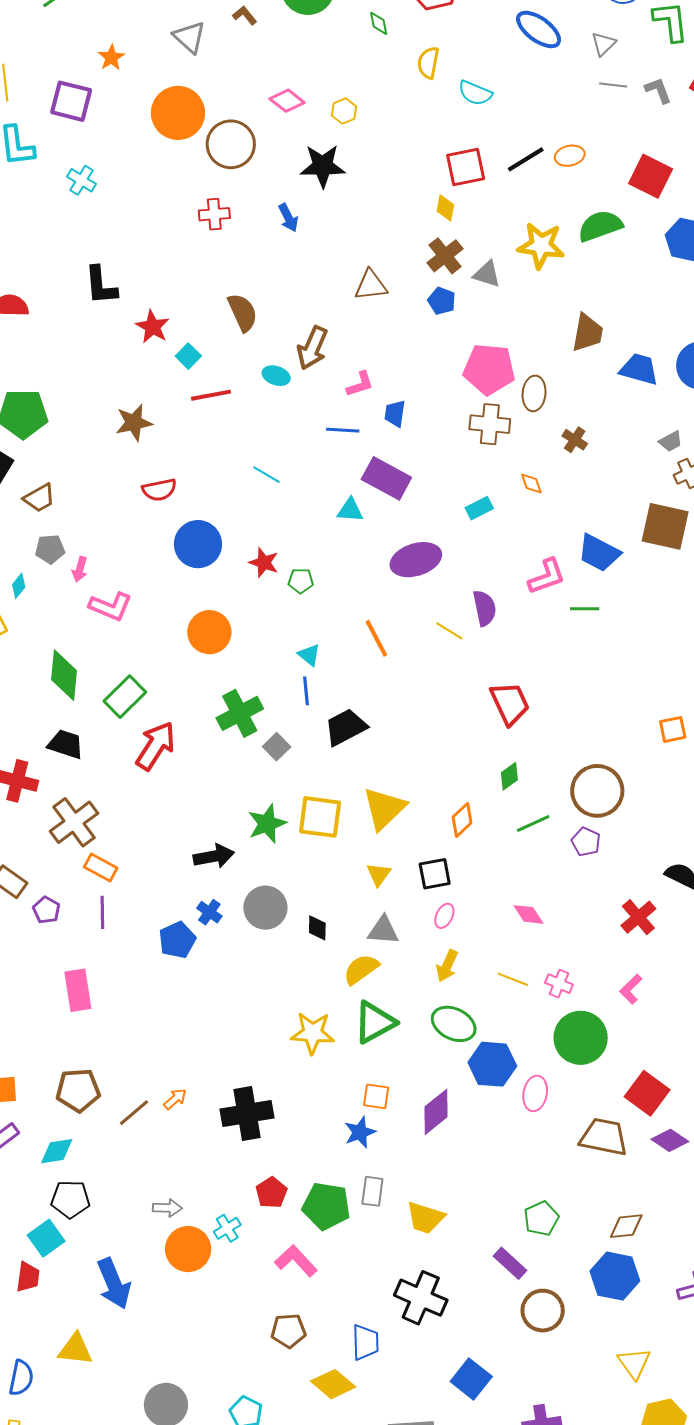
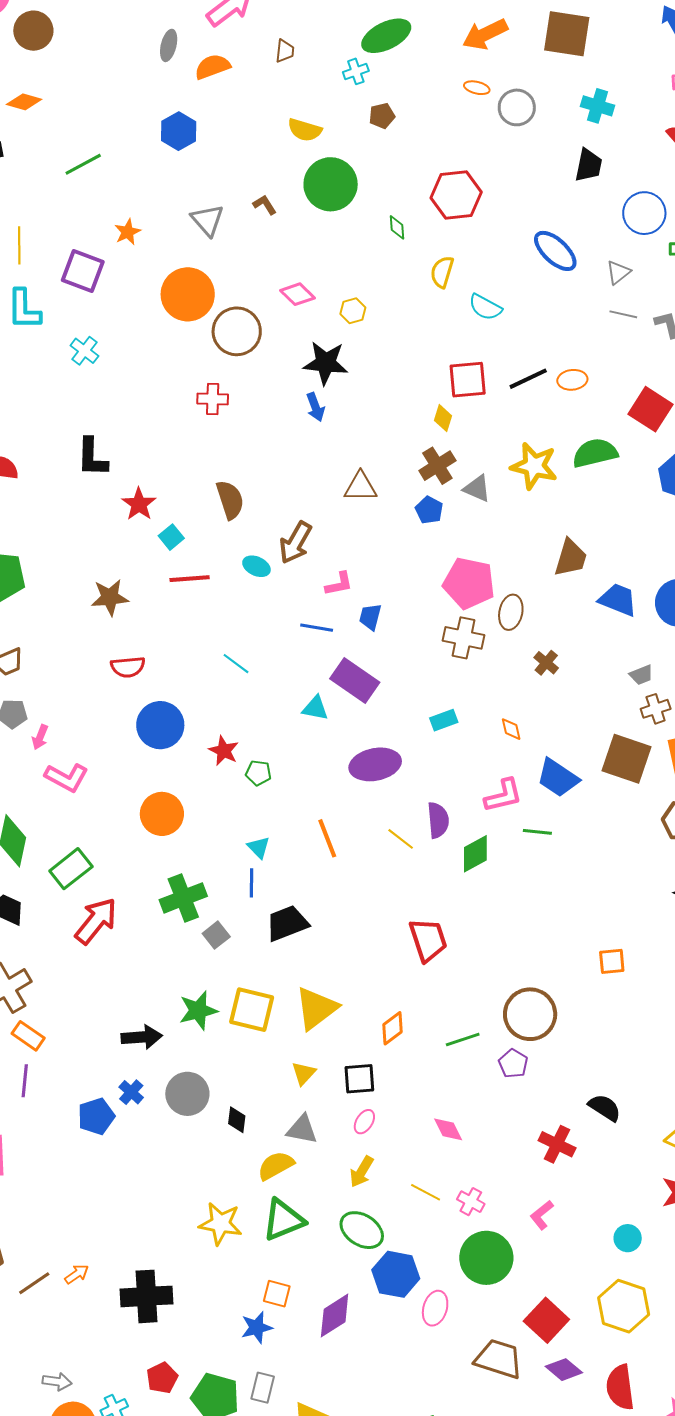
blue arrow: (288, 218) -> (315, 407), moved
orange diamond: (531, 483) -> (511, 729), moved
red trapezoid: (510, 703) -> (428, 940), moved
green diamond: (509, 776) -> (475, 854), moved, size x1.4
red cross: (638, 917) -> (557, 1144), turned -30

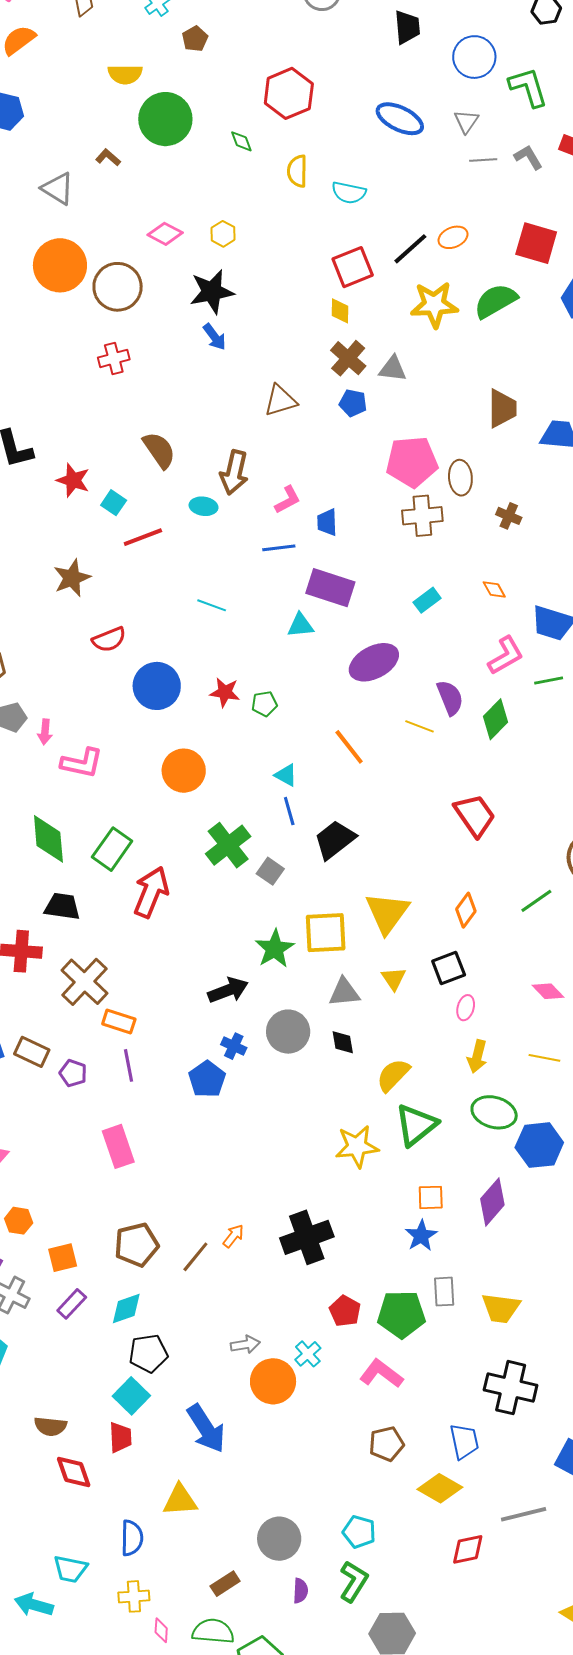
yellow star: (534, 466) -> (434, 305), moved
gray triangle: (302, 1129) -> (344, 992), moved

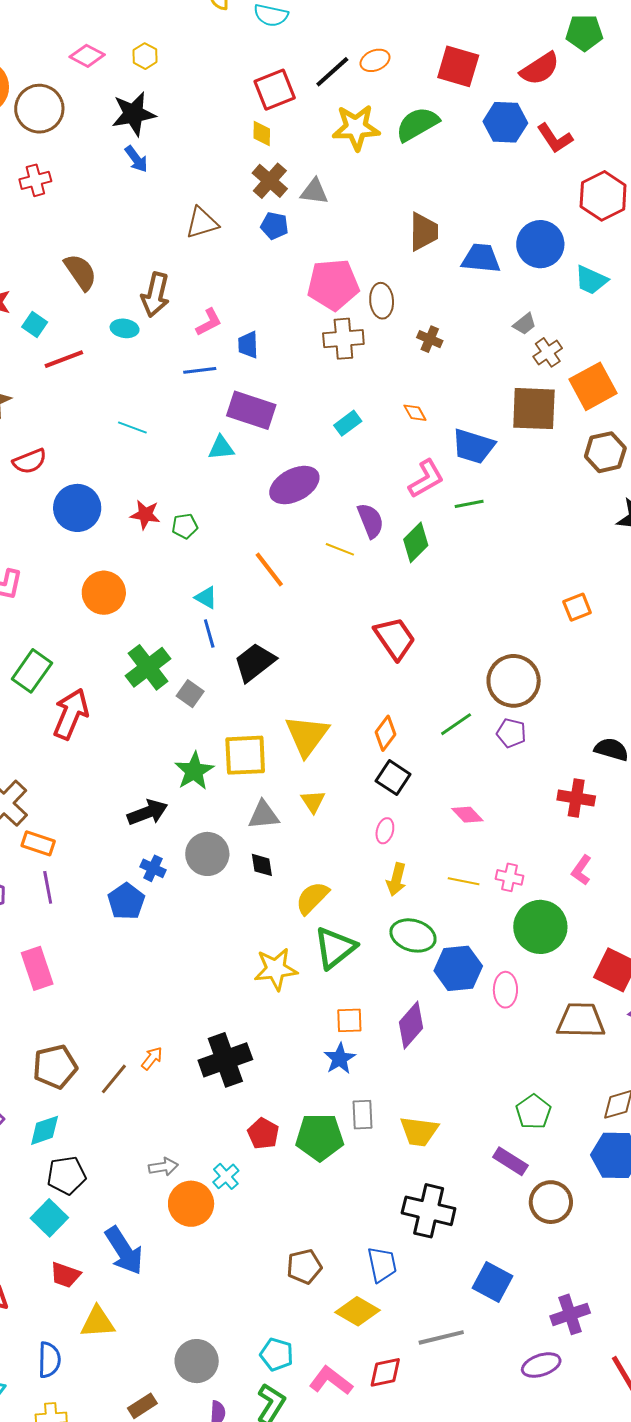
black square: (449, 968) -> (393, 778), moved, turned -36
pink L-shape: (381, 1374) -> (331, 1381), moved
red trapezoid: (120, 1437) -> (65, 1275), moved, turned 112

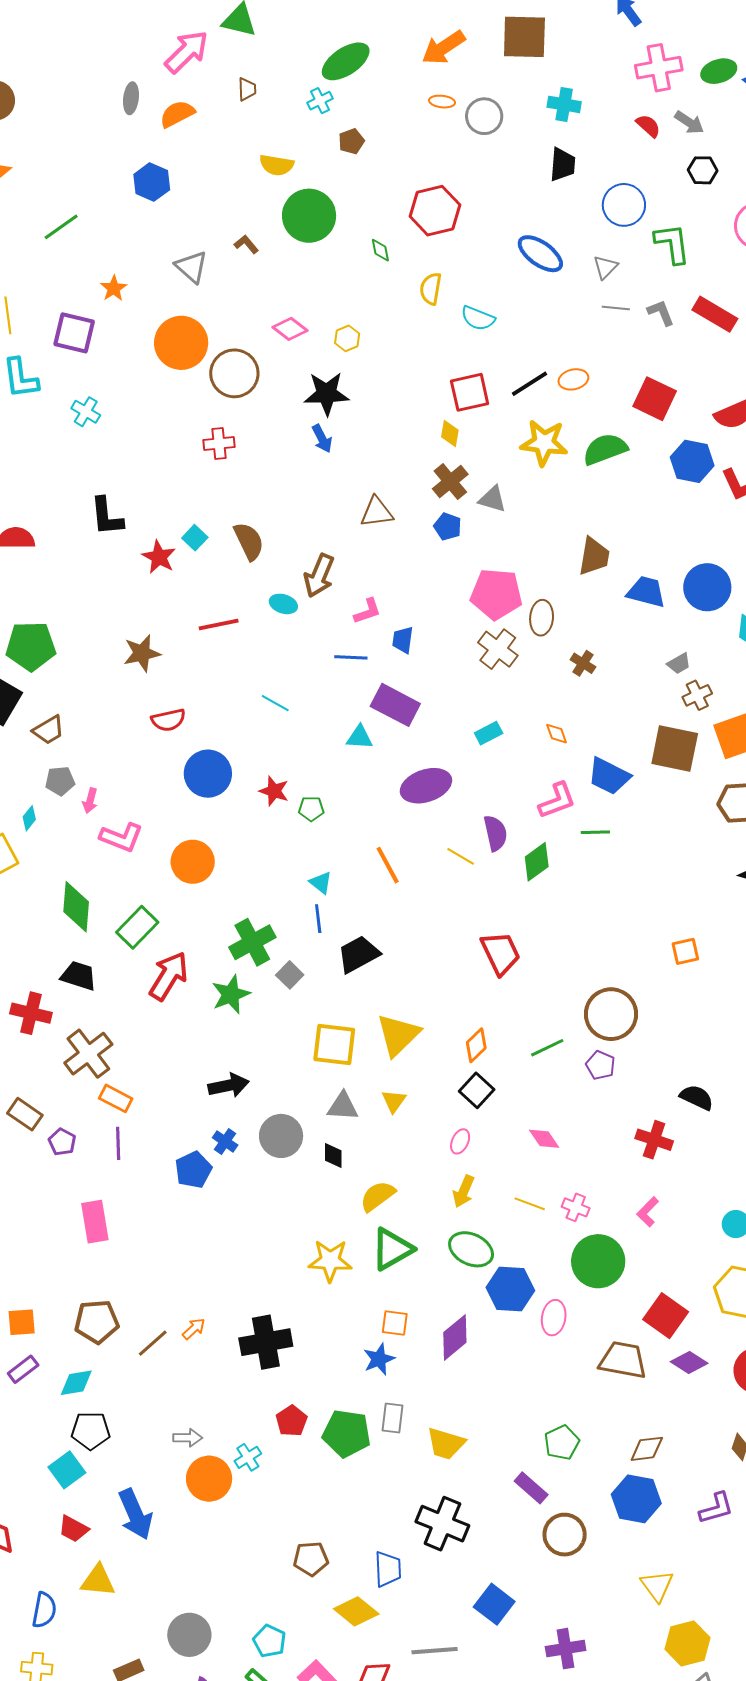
cyan square: (35, 324) -> (195, 538), moved
brown cross: (343, 339) -> (498, 649), turned 33
orange circle: (104, 593) -> (193, 862), moved
green star: (194, 771) -> (231, 994), moved

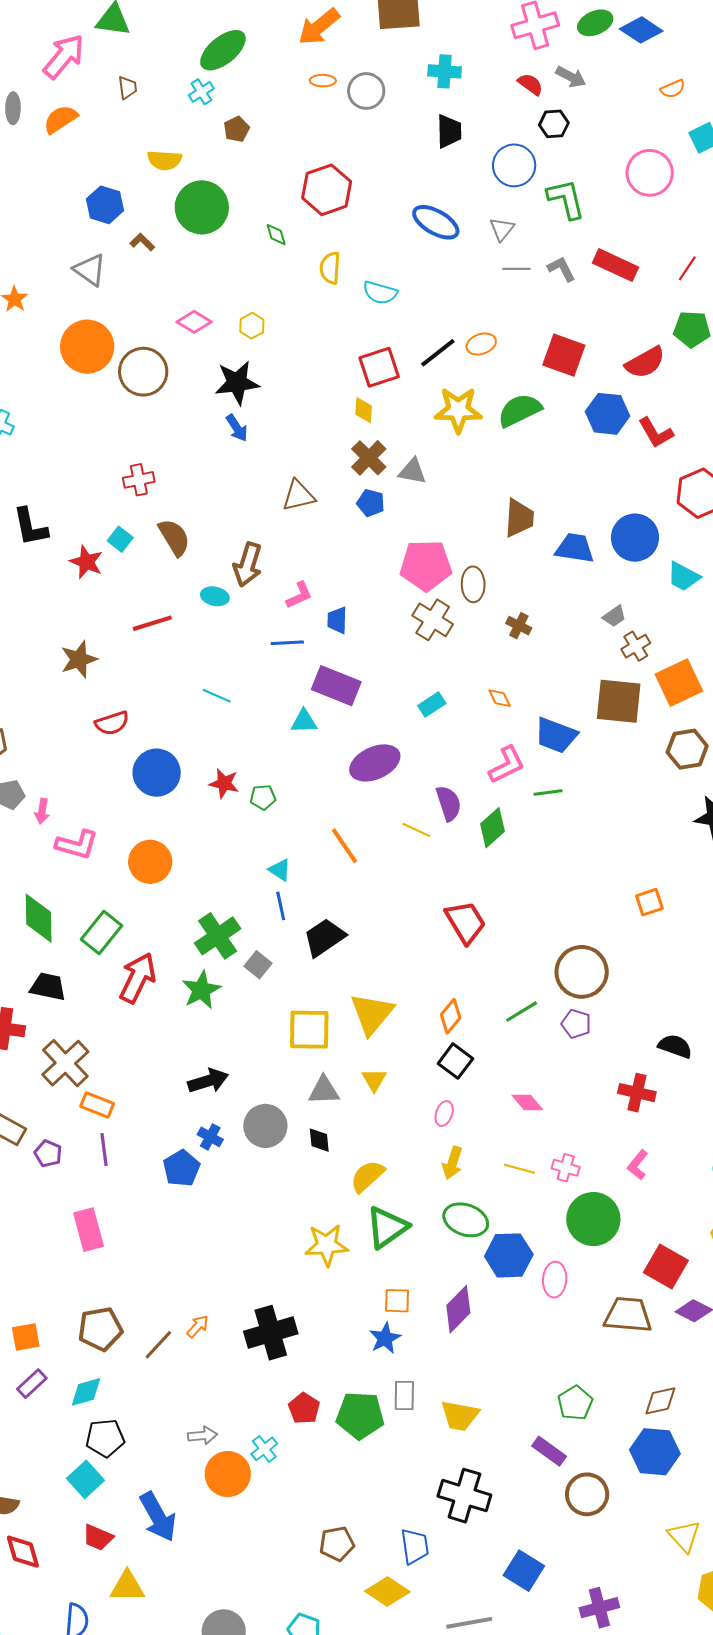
black hexagon: (703, 170) -> (554, 124), moved
blue hexagon: (152, 182) -> (105, 205), moved
red cross: (219, 443) -> (139, 480), moved

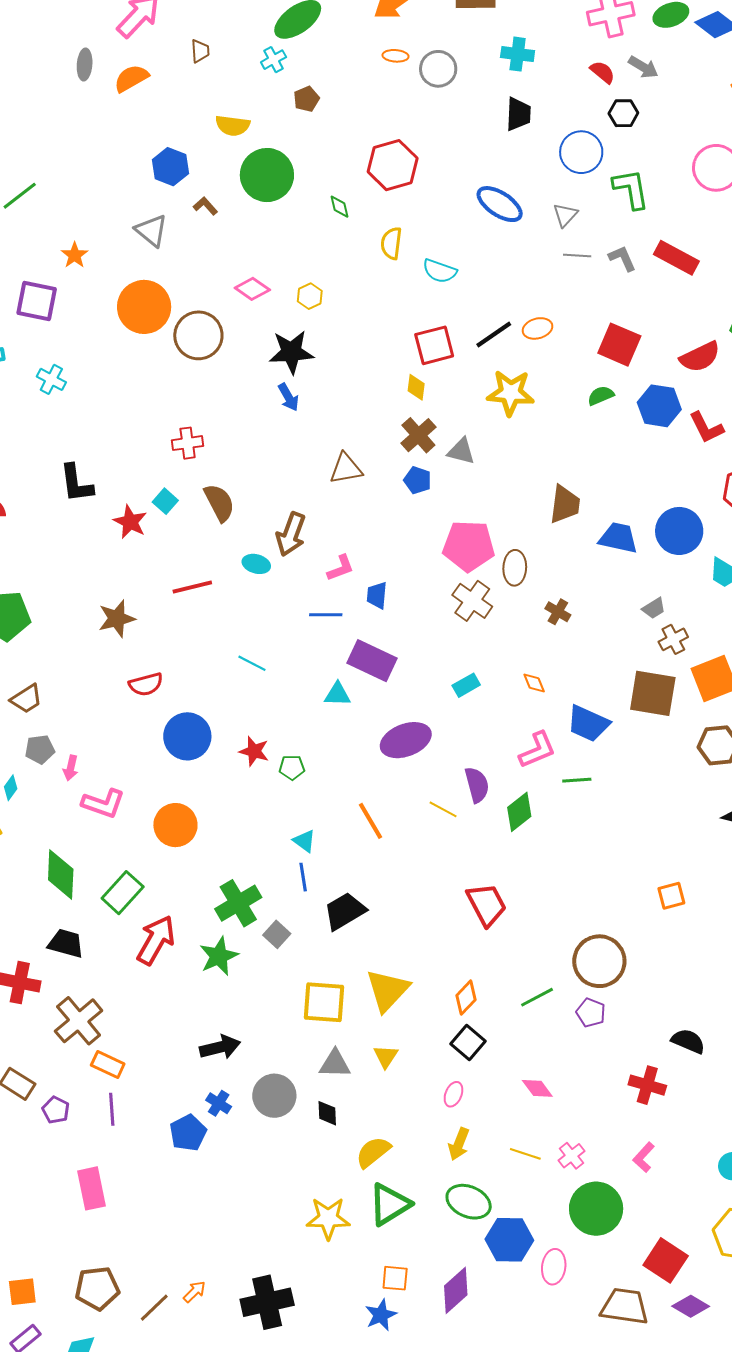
green semicircle: (520, 410) -> (601, 396), moved, size x0.6
pink cross: (566, 1168) -> (572, 1156), turned 32

